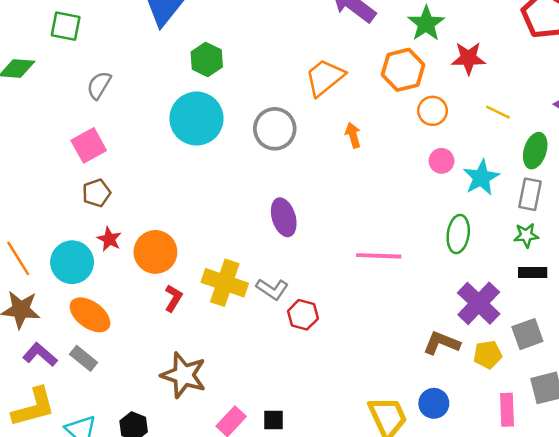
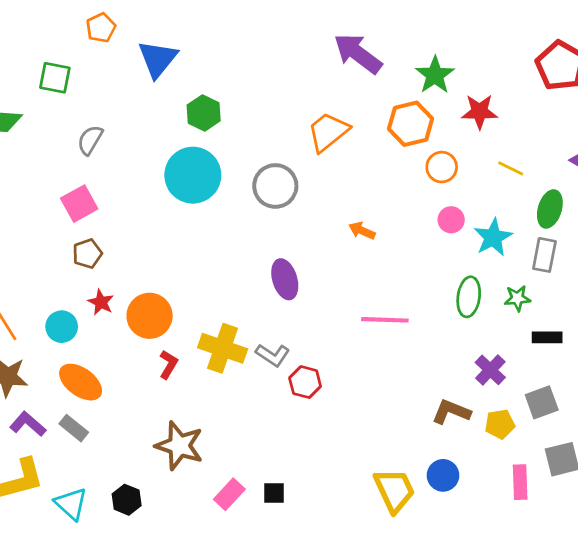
orange arrow: (353, 135) -> (362, 231), moved, turned -50
green star: (526, 235) -> (517, 298), moved
cyan circle: (72, 262) -> (62, 327), size x0.7
purple cross: (479, 303) -> (490, 370), size x0.7

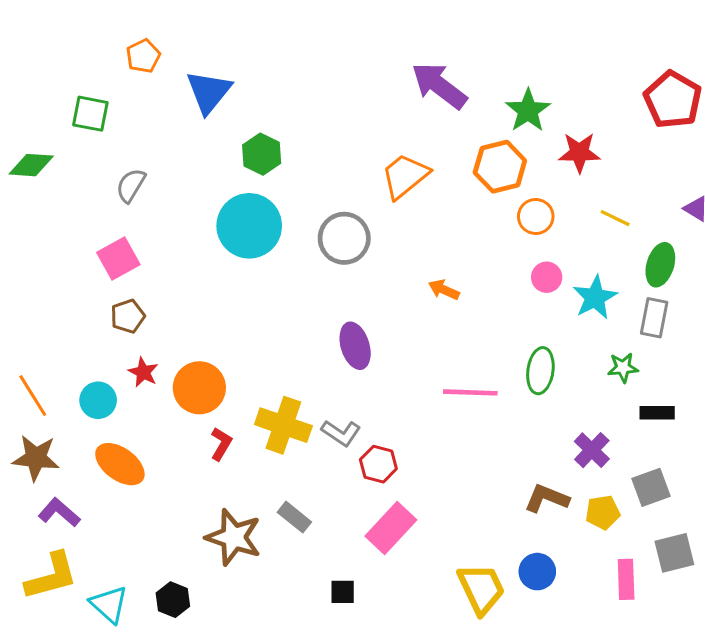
green ellipse: (469, 297) -> (540, 371), moved
gray rectangle: (74, 428) -> (294, 517), moved
pink rectangle: (229, 494) -> (391, 528), moved, size x1.4

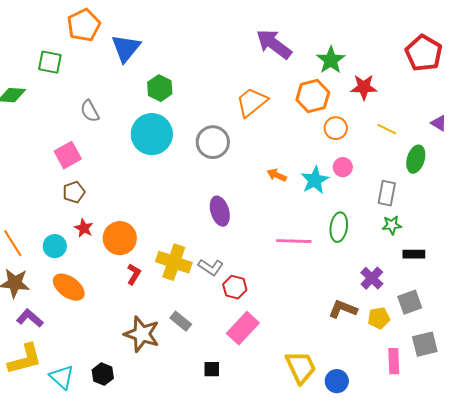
orange pentagon: (143, 56) -> (84, 25), size x1.5
gray semicircle: (131, 185) -> (90, 111), moved, turned -60
cyan star: (595, 297) -> (315, 180), moved
gray rectangle: (654, 318) -> (387, 193), moved
blue circle: (537, 572) -> (337, 381), moved

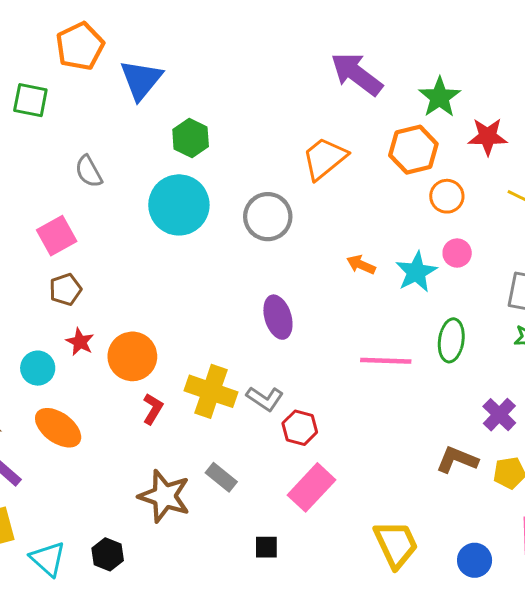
blue circle: (337, 381) -> (475, 560), moved

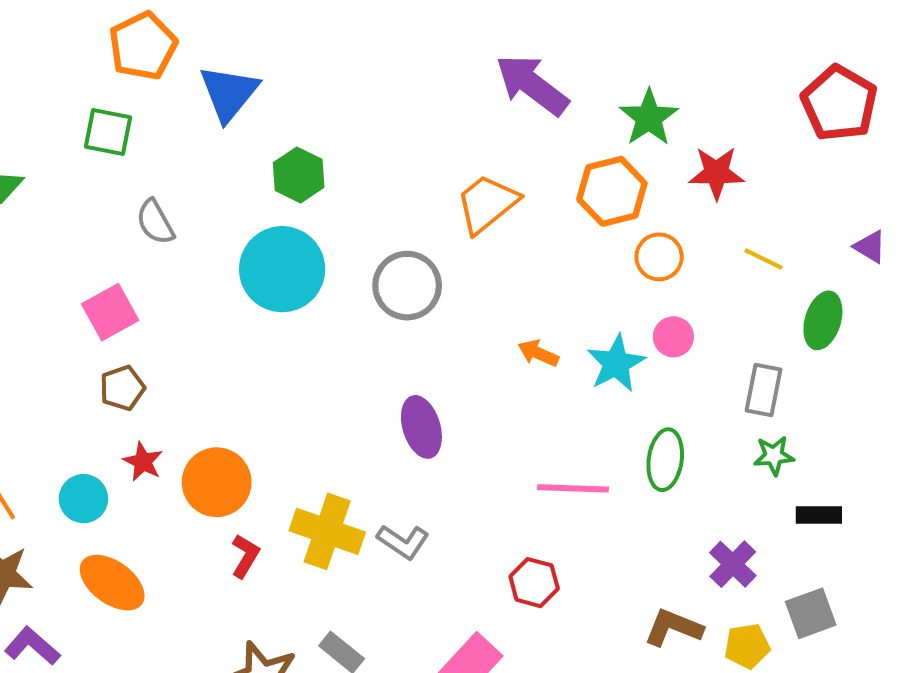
green square: (30, 100) -> (108, 132), moved
red hexagon: (300, 428) -> (534, 583), moved

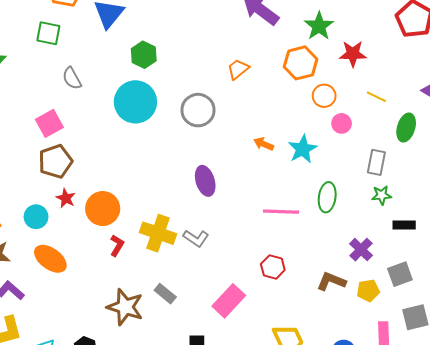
orange trapezoid: (487, 204) -> (238, 69), size x0.7
pink circle: (673, 337) -> (342, 123), moved
brown pentagon: (122, 388) -> (55, 161), size x1.5
red hexagon: (534, 583) -> (273, 267), moved

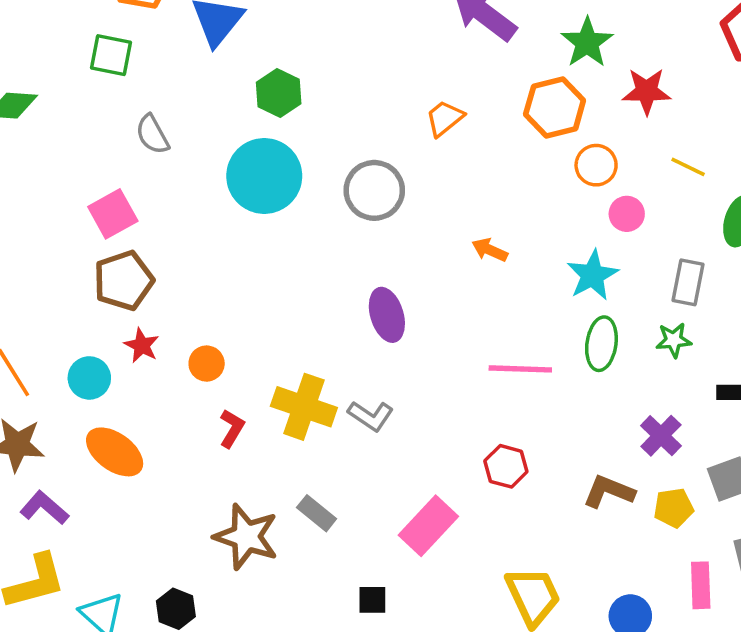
cyan star: (303, 149) -> (592, 275), moved
green star: (382, 195) -> (674, 340), moved
orange circle: (103, 209) -> (207, 364), size x0.6

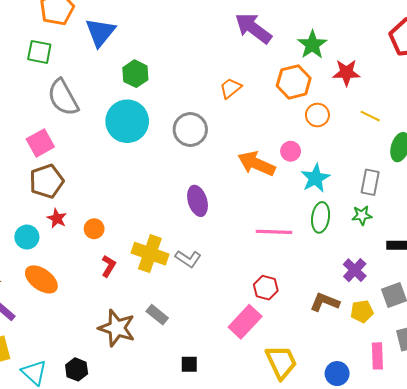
gray semicircle: (152, 134) -> (63, 97), size x1.6
pink circle: (627, 214) -> (291, 151), moved
orange arrow: (490, 250) -> (256, 164), size x1.8
pink rectangle: (428, 526) -> (245, 322), moved

